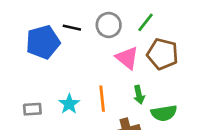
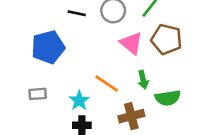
blue pentagon: (43, 42) -> (48, 47), moved
orange line: (102, 99) -> (107, 84), turned -50
cyan star: (69, 104) -> (79, 100), moved

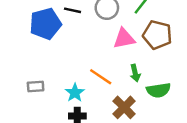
pink triangle: (131, 43) -> (124, 39), turned -50
blue pentagon: (48, 47) -> (45, 24), moved
brown cross: (131, 116) -> (124, 107), turned -30

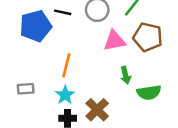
orange line: (101, 77) -> (66, 65), moved, turned 70
brown cross: (124, 107) -> (97, 110), moved

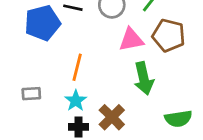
green arrow: (126, 75) -> (144, 78), size x1.6
green semicircle: (149, 92) -> (178, 119), moved

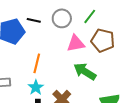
green arrow: (144, 78) -> (85, 71), turned 135

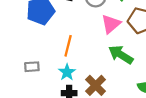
pink triangle: (76, 43) -> (111, 24), turned -30

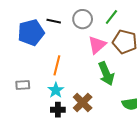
green arrow: (121, 55) -> (106, 74), turned -145

